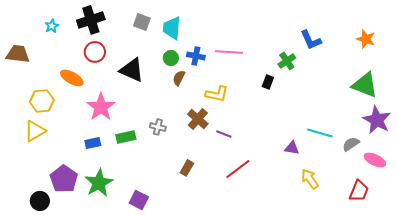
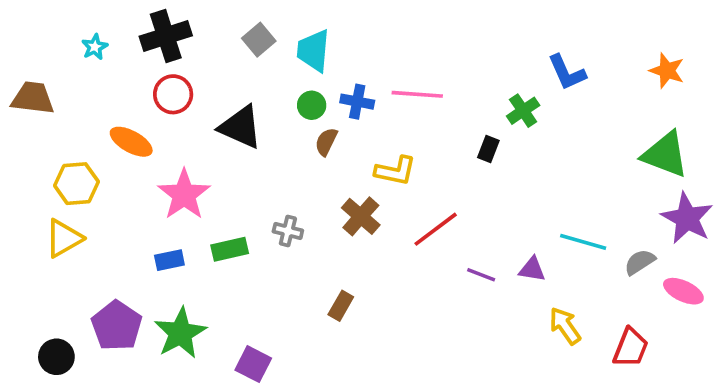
gray square: (142, 22) -> (259, 40), turned 30
purple line: (224, 134) -> (481, 275), moved
red line: (238, 169) -> (436, 229), moved
red trapezoid: (359, 191) -> (631, 348), moved
black circle: (40, 201) -> (56, 357), moved

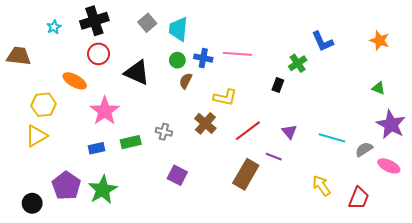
green triangle: (665, 154) -> (379, 88), size x0.5
purple triangle: (532, 269) -> (289, 132), moved, turned 42
brown rectangle: (341, 306) -> (246, 174), moved, size x1.8
purple square: (253, 364) -> (177, 175), moved

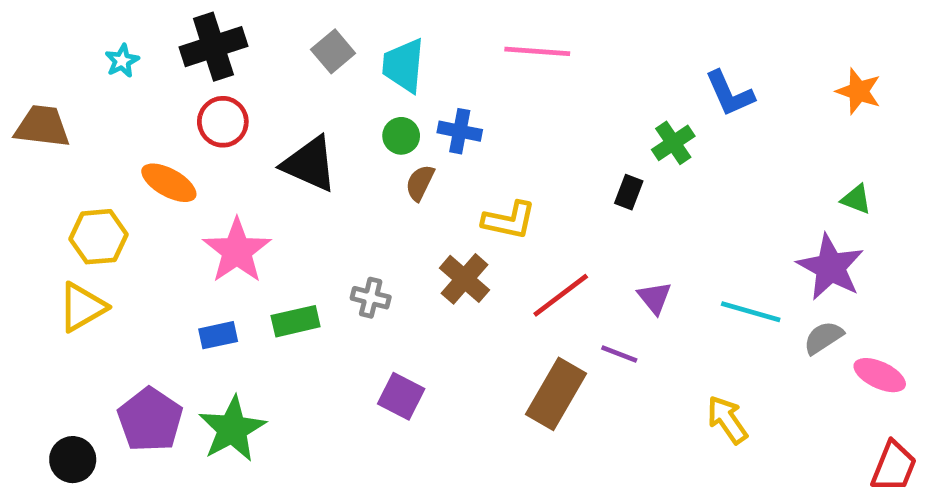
pink line: (237, 54) -> (537, 51), moved
purple star: (391, 124) -> (830, 267), moved
red trapezoid: (359, 198) -> (894, 467), moved

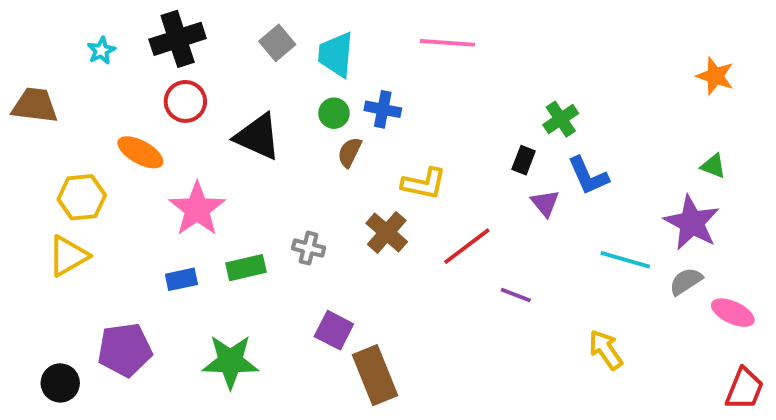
blue L-shape: (730, 94) -> (588, 176), moved
purple triangle: (654, 298) -> (545, 203), moved
brown rectangle: (556, 394) -> (375, 375), moved, turned -52
purple pentagon: (150, 420) -> (125, 350), turned 30
green star: (232, 429) -> (230, 361), moved, turned 30

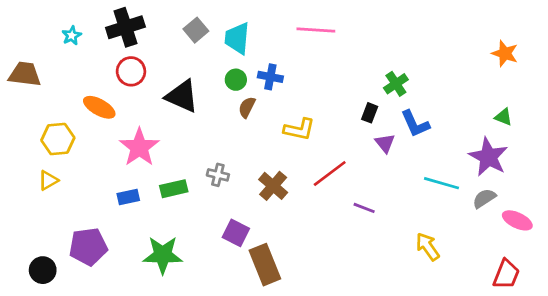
brown cross: (387, 232) -> (273, 186), moved
yellow triangle: (68, 256) -> (48, 180), size x0.7
red trapezoid: (744, 389) -> (506, 274), moved

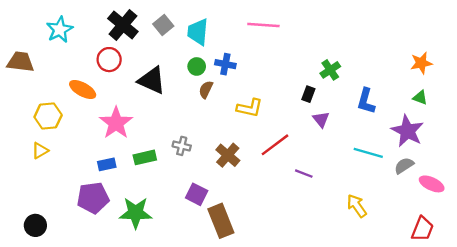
black cross: (125, 27) -> (123, 25), moved, turned -32
cyan star: (72, 36) -> (60, 30), size x1.6
orange star: (505, 53) -> (421, 63), moved, turned -30
blue L-shape: (415, 124) -> (366, 101), moved, turned 40
purple pentagon: (88, 247) -> (93, 198), moved

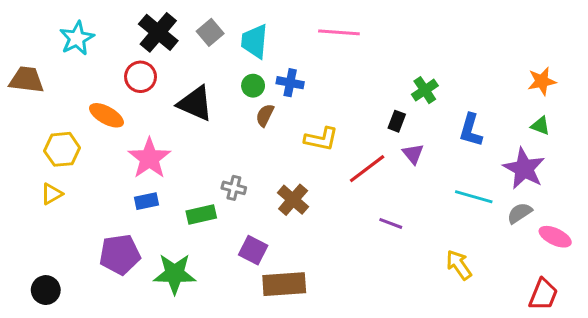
red line: (275, 145) -> (367, 169), moved
green rectangle: (145, 157) -> (201, 215), moved
blue rectangle: (107, 164) -> (146, 201), moved
brown rectangle: (221, 221) -> (284, 284), turned -72

